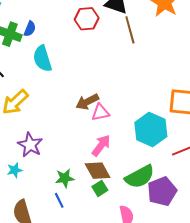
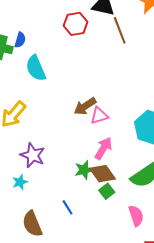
green star: (65, 178) -> (84, 170), moved

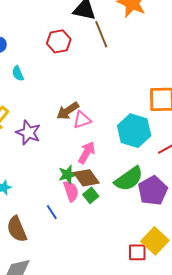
red hexagon: (76, 24) -> (59, 41), moved
cyan semicircle: (36, 68) -> (18, 73), size x0.6
purple star: (33, 155) -> (28, 133), moved
pink semicircle: (136, 216) -> (71, 191), moved

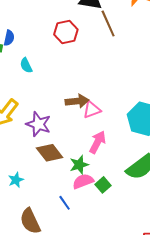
brown arrow: (68, 111) -> (77, 101), turned -150
brown diamond: (86, 178) -> (50, 153), moved
pink semicircle: (71, 191) -> (83, 181), turned -90

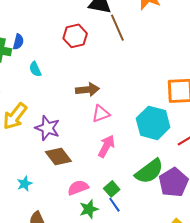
brown arrow: (77, 101) -> (87, 90), moved
green star: (79, 165) -> (89, 209), moved
pink semicircle: (83, 181) -> (78, 188), moved
blue line: (65, 203) -> (114, 205), moved

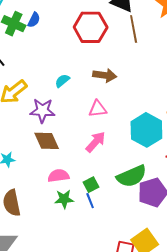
red hexagon: (75, 36) -> (91, 27), size x1.4
cyan semicircle: (35, 69) -> (62, 81), moved, turned 63
brown arrow: (87, 90) -> (105, 75), moved
purple star: (47, 128) -> (42, 111), turned -30

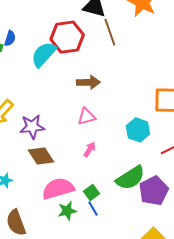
cyan semicircle: (62, 81) -> (44, 54), moved, size x1.8
cyan hexagon: (146, 130) -> (138, 130), size x0.7
pink arrow: (96, 142) -> (90, 149), size x0.7
pink semicircle: (58, 176) -> (58, 189), size x1.5

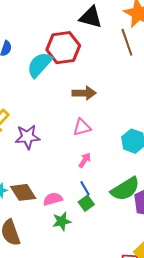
brown line: (110, 32) -> (127, 42), moved
brown diamond: (41, 156) -> (23, 192), moved
pink semicircle: (58, 189) -> (53, 199), size x0.6
blue line: (93, 208) -> (85, 188), moved

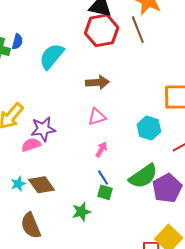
red hexagon: (63, 48) -> (102, 30), moved
pink semicircle: (53, 199) -> (31, 145), moved
green square: (86, 203) -> (105, 192), turned -35

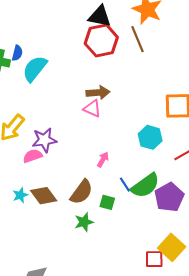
cyan semicircle: (52, 56) -> (35, 69), moved
pink triangle: (97, 117) -> (92, 109), moved, turned 42
blue line: (103, 178) -> (125, 185), moved
brown semicircle: (31, 226) -> (81, 192), moved, turned -120

